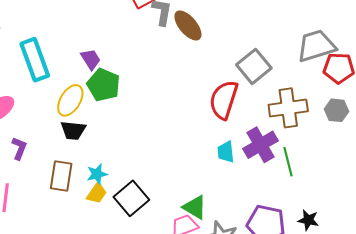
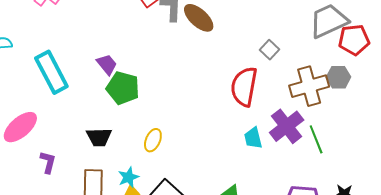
gray square: (254, 66) -> (269, 50), size x0.6
yellow ellipse: (70, 100) -> (153, 140), moved, size x0.7
gray hexagon: (337, 110) -> (338, 77), moved

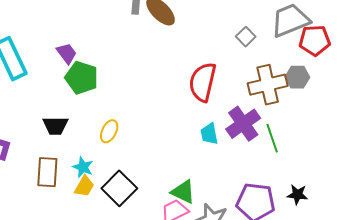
gray square: (269, 50) -> (246, 37), moved
cyan star: (128, 177) -> (83, 167), turned -30

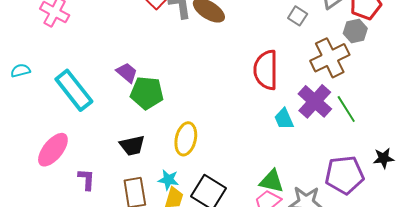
gray hexagon: (297, 77) -> (355, 31), moved
yellow ellipse: (109, 131) -> (186, 139), size x1.4

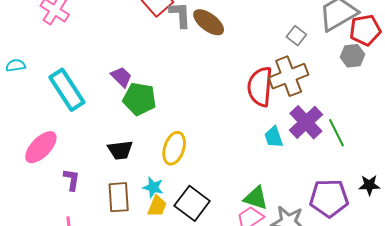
brown cross: (330, 58) -> (289, 76), moved

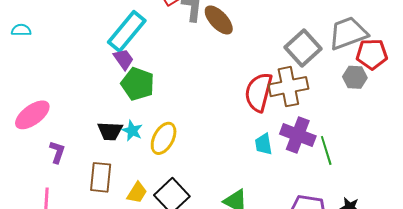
gray square: (296, 36) -> (303, 48), size x1.8
cyan rectangle: (67, 90) -> (127, 31), moved, turned 63
purple cross: (306, 122) -> (298, 135), turned -36
cyan star: (153, 187) -> (132, 131), moved

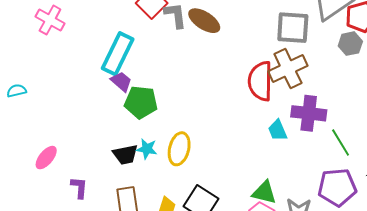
cyan semicircle: (21, 30) -> (17, 91), moved
gray square: (303, 48) -> (293, 28), turned -30
pink ellipse: (32, 115) -> (46, 158), size x0.7
green line: (326, 150) -> (341, 143), moved

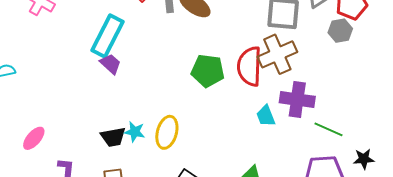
green pentagon: (141, 102) -> (208, 71), moved
green line: (341, 143) -> (329, 129), turned -36

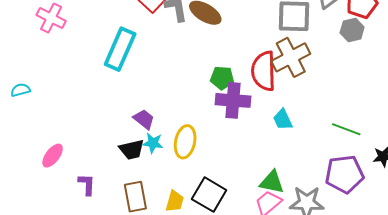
purple trapezoid: (110, 64) -> (144, 119), moved
green pentagon: (208, 71) -> (222, 78), size x0.7
purple cross: (297, 100) -> (233, 100), moved

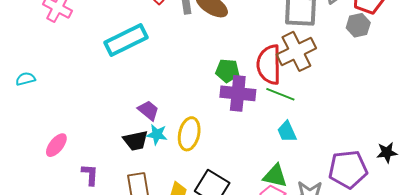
cyan rectangle: (120, 49) -> (126, 40), turned 39
cyan trapezoid: (283, 120) -> (287, 132), moved
green line: (346, 129) -> (280, 94), moved

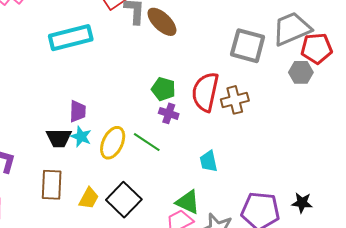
brown cross: (296, 51) -> (235, 100), moved, size x0.7
purple cross: (238, 93) -> (169, 113), size x0.6
green line: (280, 94) -> (147, 142), moved
purple trapezoid: (148, 110) -> (78, 111), turned 40

